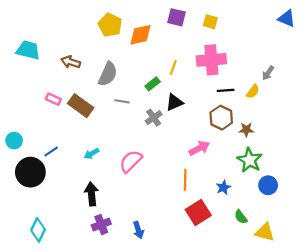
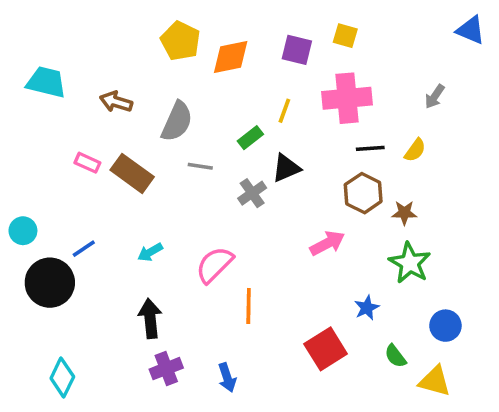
purple square: (176, 17) -> (297, 50), moved
gray arrow: (268, 73) -> (435, 96), moved
orange line: (185, 180) -> (249, 306), moved
blue circle: (268, 185) -> (445, 326), moved

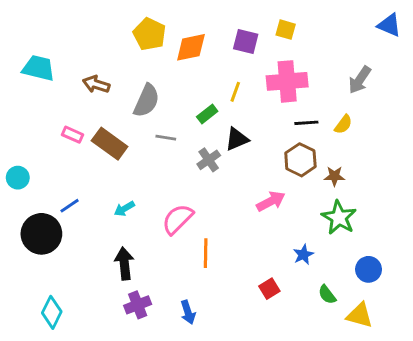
gray arrow: (435, 96) -> (360, 80), size x1.4
cyan circle: (23, 231) -> (18, 178), moved
red square: (326, 349) -> (269, 289), size x0.6

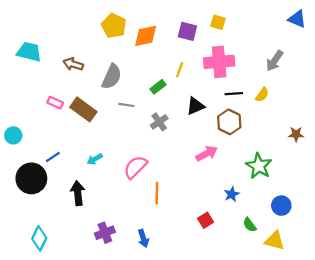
black triangle: (237, 139) -> (195, 106), moved
brown star: (334, 176) -> (296, 134), moved
black arrow: (124, 263) -> (78, 193), moved

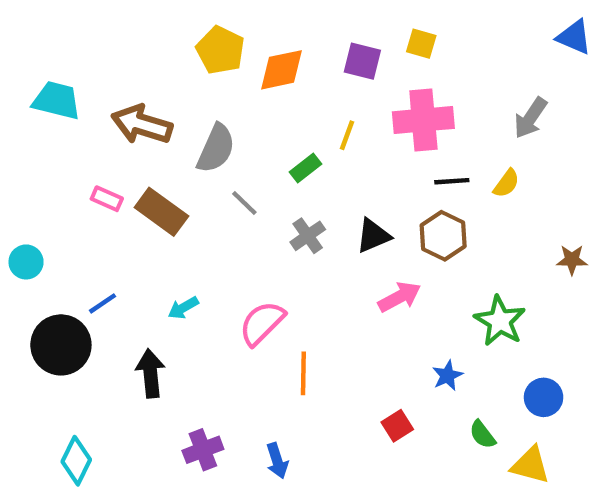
brown arrow: (73, 64) -> (142, 124), size x1.5
gray line: (126, 105) -> (244, 203), turned 35
black triangle: (195, 106) -> (373, 236), moved

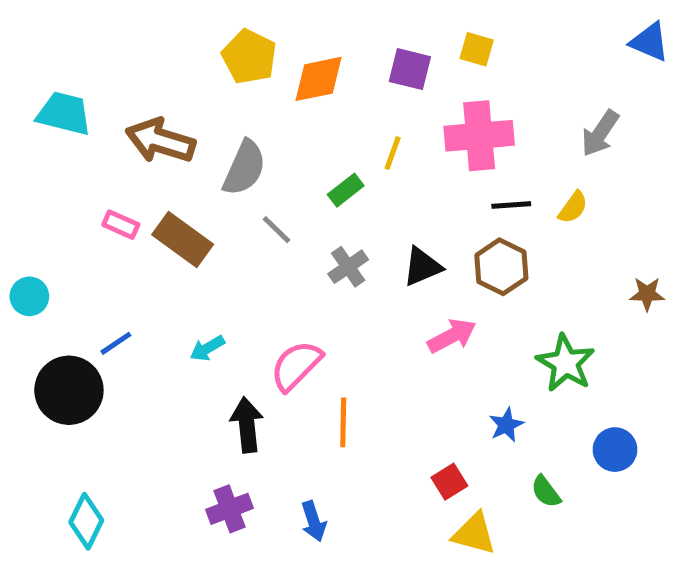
black arrow: (150, 373) -> (247, 425), moved
yellow triangle: (530, 465) -> (474, 534), moved

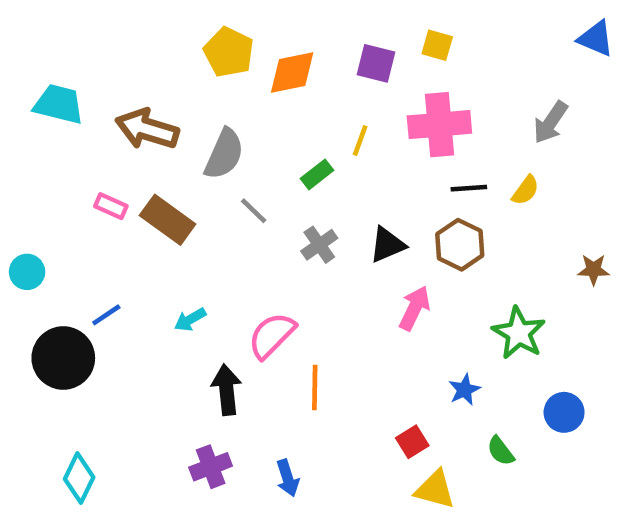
pink arrow: (452, 336) -> (414, 308), turned -36

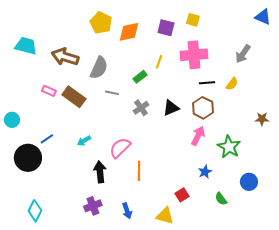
gray line: (254, 211) -> (112, 93), turned -32
pink arrow: (414, 308) -> (198, 136), moved
yellow triangle: (435, 489) -> (165, 216), moved

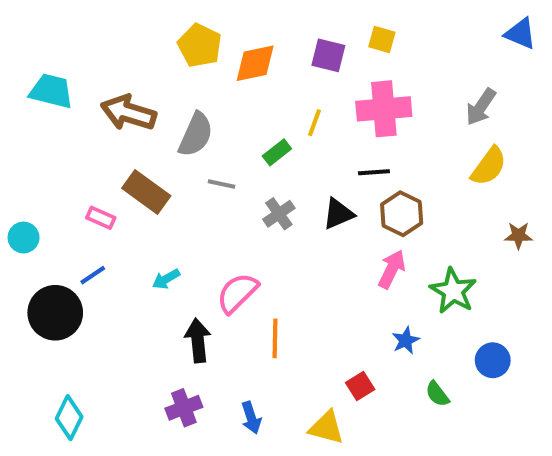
black line: (207, 83) -> (374, 172), moved
yellow semicircle: (232, 84) -> (489, 166), moved, size x1.5
pink rectangle: (49, 91) -> (101, 218), moved

